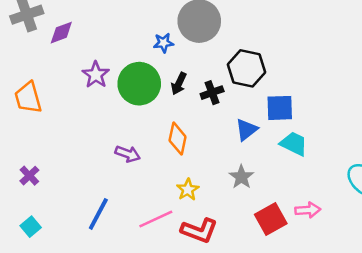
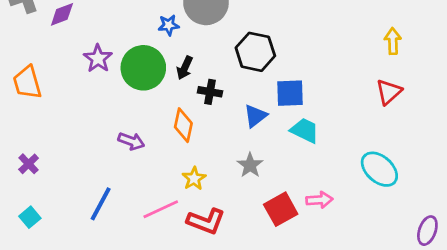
black cross: (212, 93) -> (210, 92), moved, turned 30

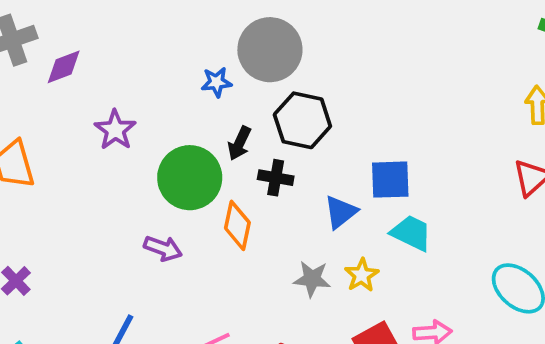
black hexagon: (255, 52) -> (302, 120), moved
green circle: (143, 68) -> (190, 178), moved
gray star: (250, 165) -> (312, 279), moved, turned -30
yellow star: (194, 179) -> (362, 275), moved

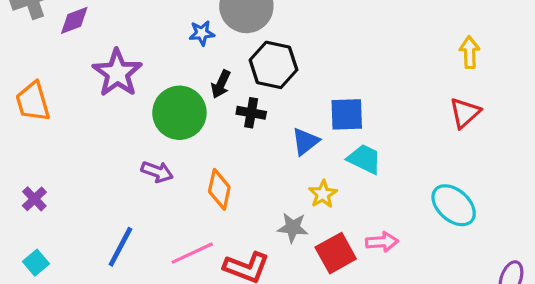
purple star: (115, 130) -> (117, 73), size x1.4
orange diamond: (237, 225) -> (219, 189), moved
gray star: (312, 279) -> (293, 228), moved

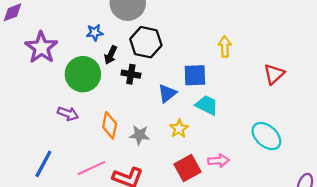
blue star: (202, 33) -> (95, 33), moved
yellow arrow: (470, 52) -> (225, 46), moved
gray star: (293, 228) -> (139, 135), moved

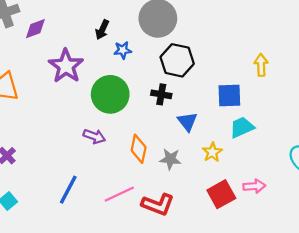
black arrow: (111, 55) -> (102, 30), moved
blue triangle: (167, 93) -> (187, 122), moved, turned -30
cyan trapezoid: (207, 105) -> (242, 127), turned -50

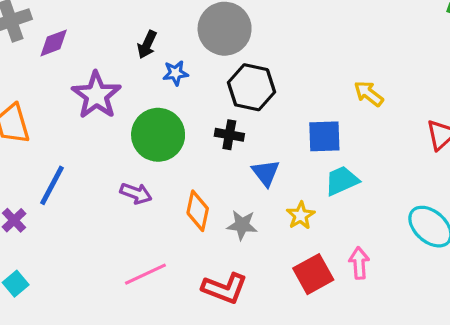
yellow arrow: (261, 65) -> (369, 94), turned -50
pink arrow: (254, 186) -> (359, 263), turned -90
blue line: (68, 190) -> (52, 185), moved
pink line: (119, 194) -> (145, 274), moved

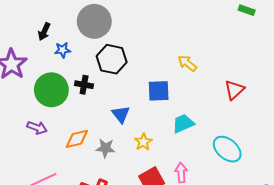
black cross: (229, 135) -> (84, 85), moved
cyan trapezoid: (342, 181) -> (183, 124), moved
orange diamond: (198, 211) -> (77, 139), turned 65

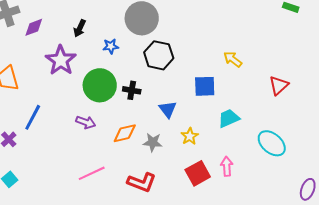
black arrow: (44, 32) -> (80, 28), moved
black cross: (84, 85) -> (132, 90), moved

